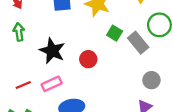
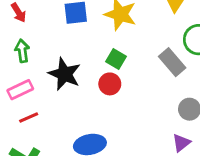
green square: (115, 33) -> (116, 59), moved
pink rectangle: (52, 84) -> (20, 90), moved

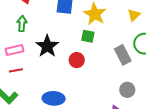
green square: (116, 59) -> (88, 36), moved, turned -32

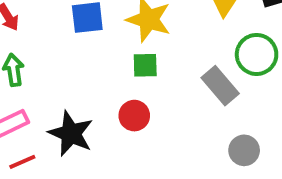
black star: (47, 46) -> (71, 134), moved

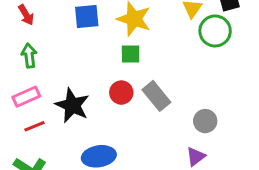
green circle: (257, 54) -> (215, 31), moved
gray rectangle: (220, 86) -> (156, 96), moved

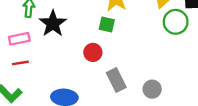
gray rectangle: (156, 96) -> (116, 80), moved
black star: (72, 105) -> (53, 23), moved

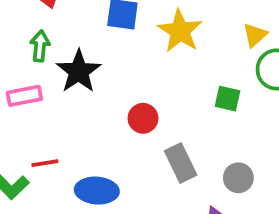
green square: (107, 25) -> (228, 99), moved
red line: (20, 63) -> (45, 163), moved

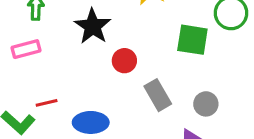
black star: (79, 71) -> (93, 26), moved
green square: (228, 99) -> (192, 40), size x1.5

